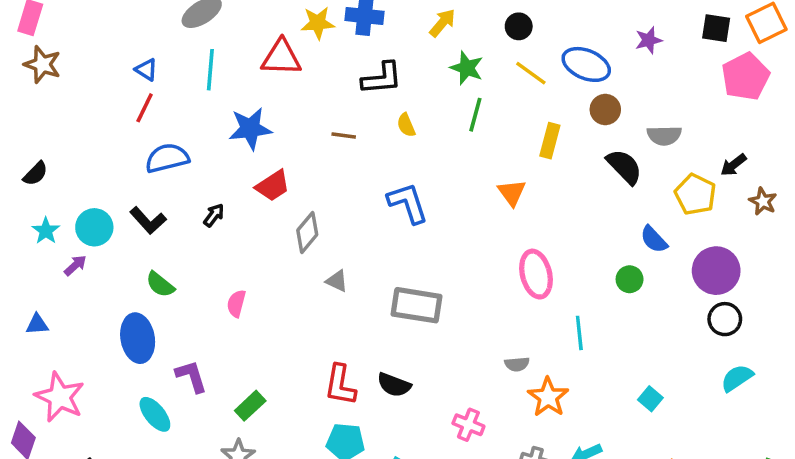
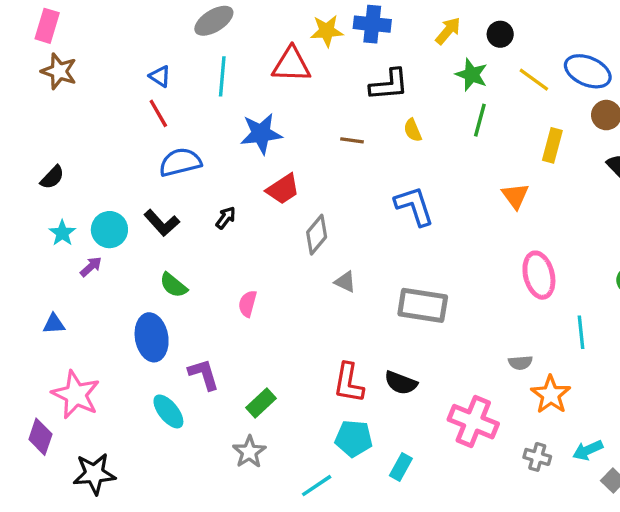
black circle: (519, 26) -> (500, 34), moved
red line: (145, 108) -> (158, 113), turned -56
pink cross: (468, 425) -> (473, 422), size x1.6

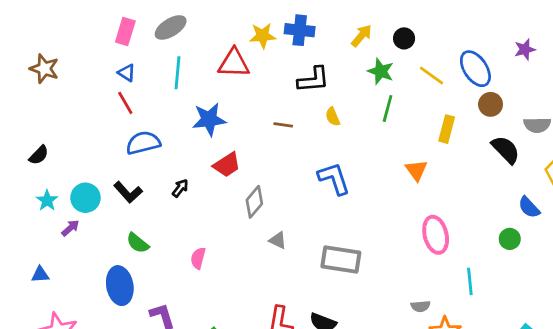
pink rectangle: (47, 26) -> (125, 32), moved
blue ellipse: (588, 71) -> (475, 69), turned 33

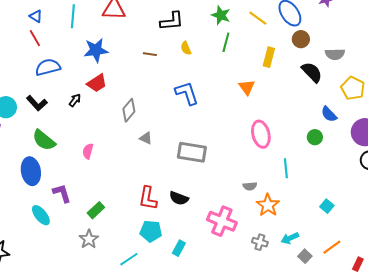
red trapezoid: (227, 165) -> (97, 83), moved
green semicircle: (138, 243) -> (44, 140), size x1.4

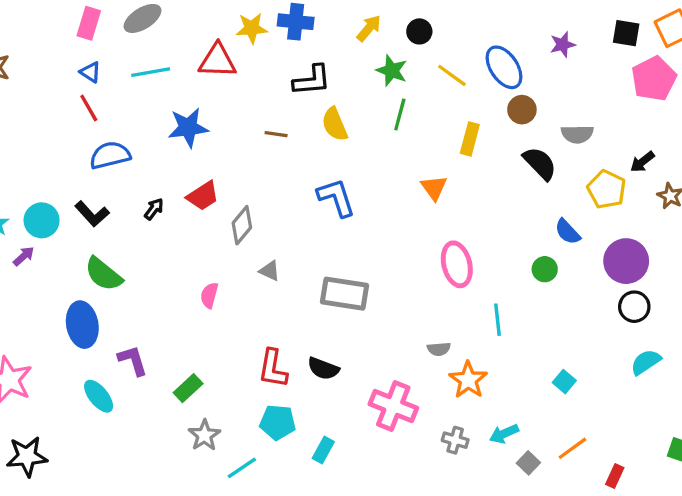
cyan line: (73, 16) -> (151, 72), turned 75
yellow semicircle: (186, 48) -> (335, 124), size x1.5
red trapezoid: (97, 83) -> (203, 196), moved
pink semicircle: (88, 151) -> (209, 295), moved
gray star: (89, 239) -> (204, 435), moved

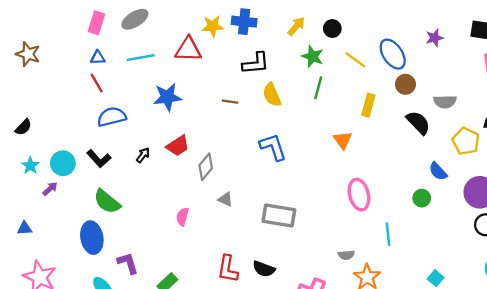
blue triangle: (90, 72) -> (98, 58), turned -35

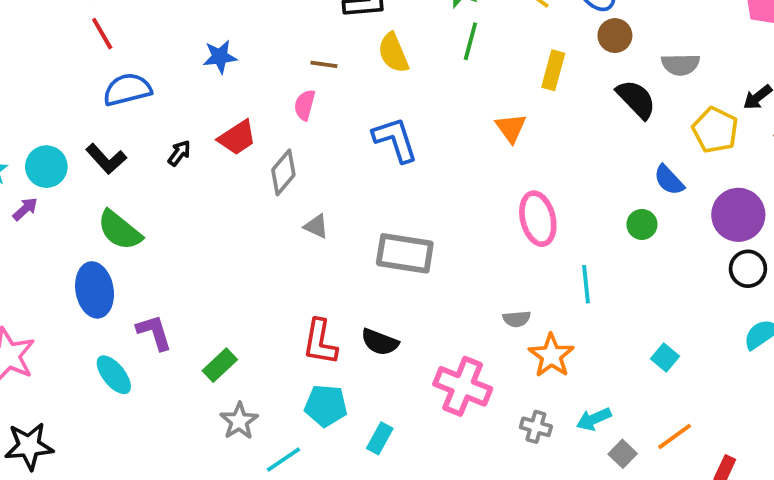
blue star: (167, 97) -> (220, 57), size x0.7
pink semicircle: (182, 217) -> (305, 105), moved

